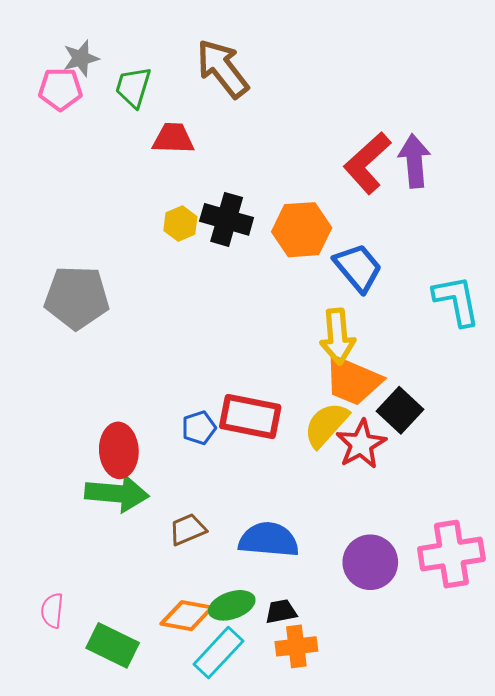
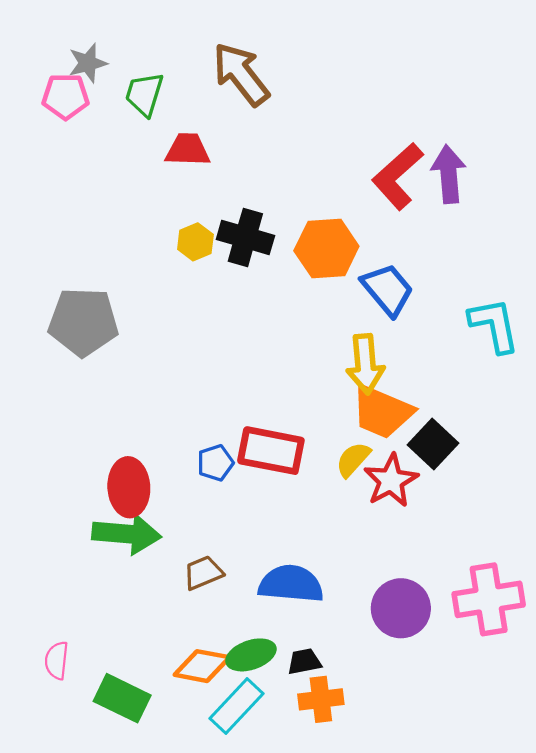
yellow semicircle: (326, 425) -> (353, 459), size x0.7

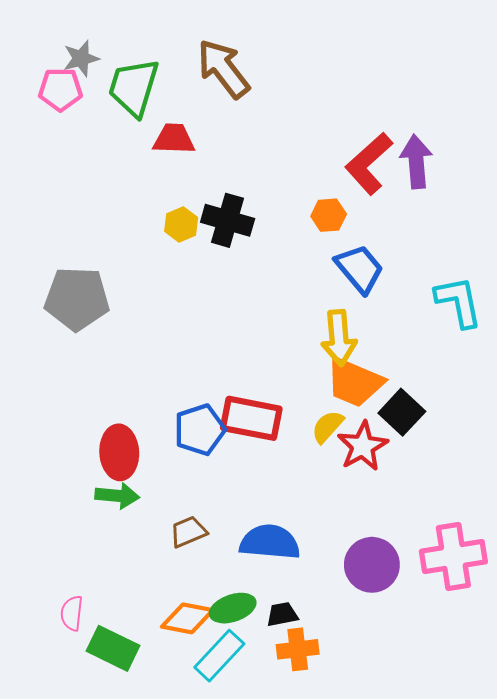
green trapezoid: (144, 94) -> (134, 87), size x1.4
orange hexagon: (326, 249) -> (329, 215), moved, size x0.6
blue pentagon: (215, 463) -> (200, 430), size x1.5
green arrow: (127, 534) -> (117, 496), size x0.7
pink semicircle: (57, 660) -> (72, 613), moved

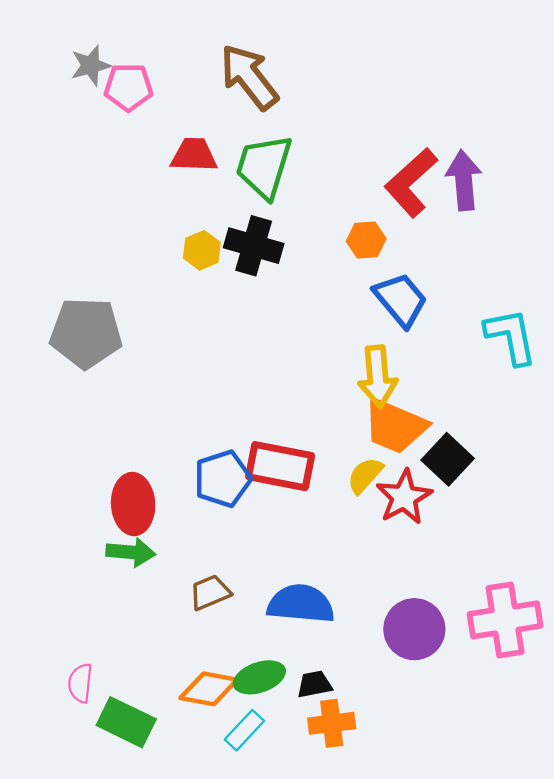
green trapezoid: (134, 87) -> (264, 166), moved
pink pentagon: (60, 89) -> (128, 87), moved
cyan rectangle: (219, 656) -> (244, 730), size x0.7

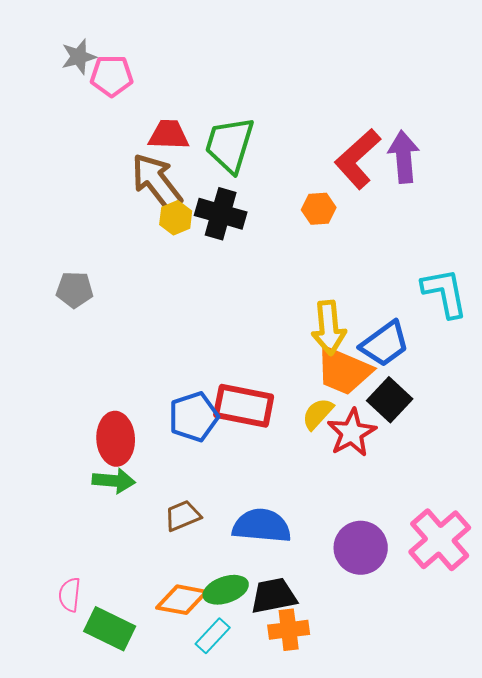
brown arrow: (249, 77) -> (157, 182), moved
blue trapezoid: (401, 300) -> (385, 344), moved, turned 94
gray pentagon: (86, 333) -> (75, 290), size x0.6
pink cross: (505, 620) -> (440, 540), turned -32
black trapezoid: (314, 684) -> (274, 596), size x1.5

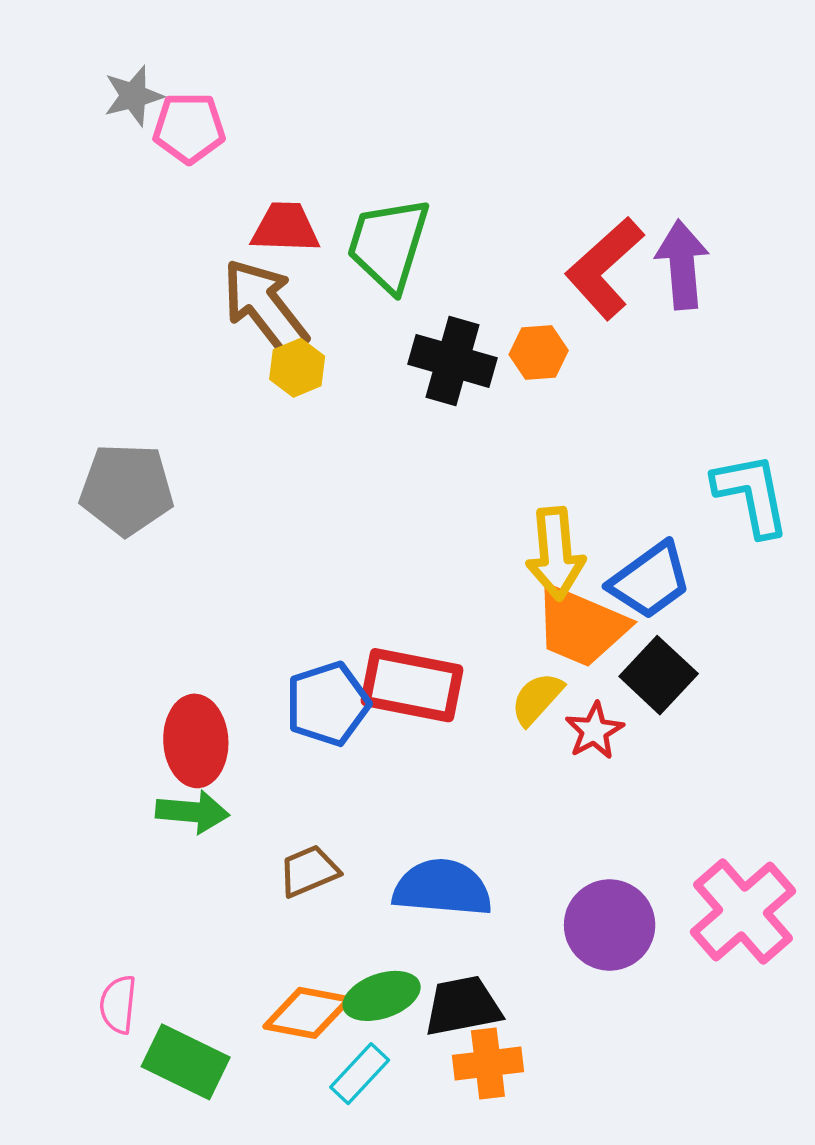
black cross: (221, 214) -> (453, 361), moved
gray pentagon: (75, 290) -> (127, 489), size x1.5
red star: (352, 433) -> (594, 731), size x0.7

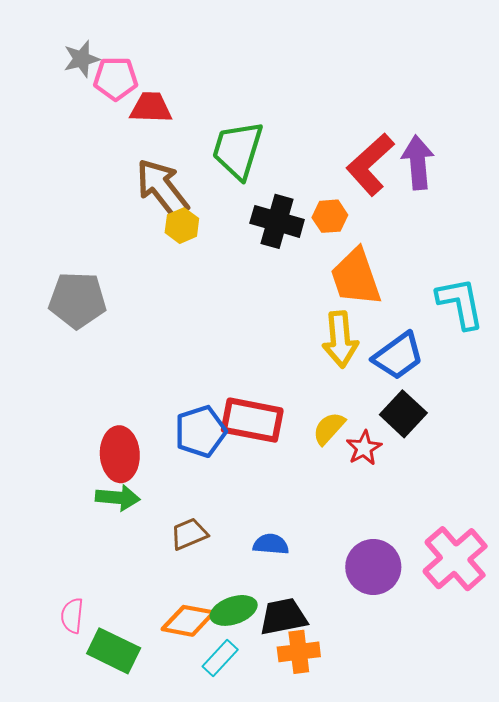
red trapezoid: (285, 228) -> (151, 108), moved
orange trapezoid: (581, 626) -> (356, 277), moved, turned 48
blue semicircle: (442, 888) -> (271, 544), size x0.6

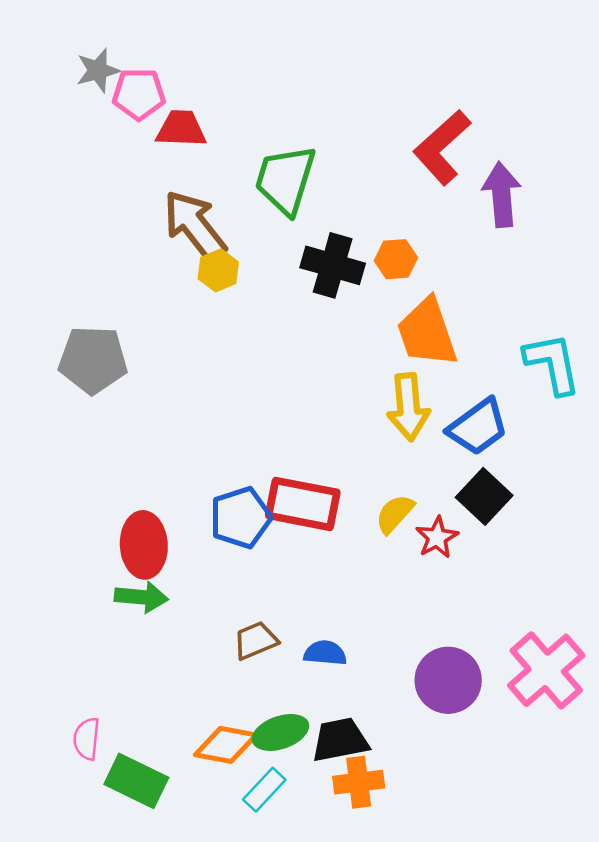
red L-shape: (370, 164) -> (442, 147), moved
brown trapezoid: (189, 534) -> (256, 641), moved

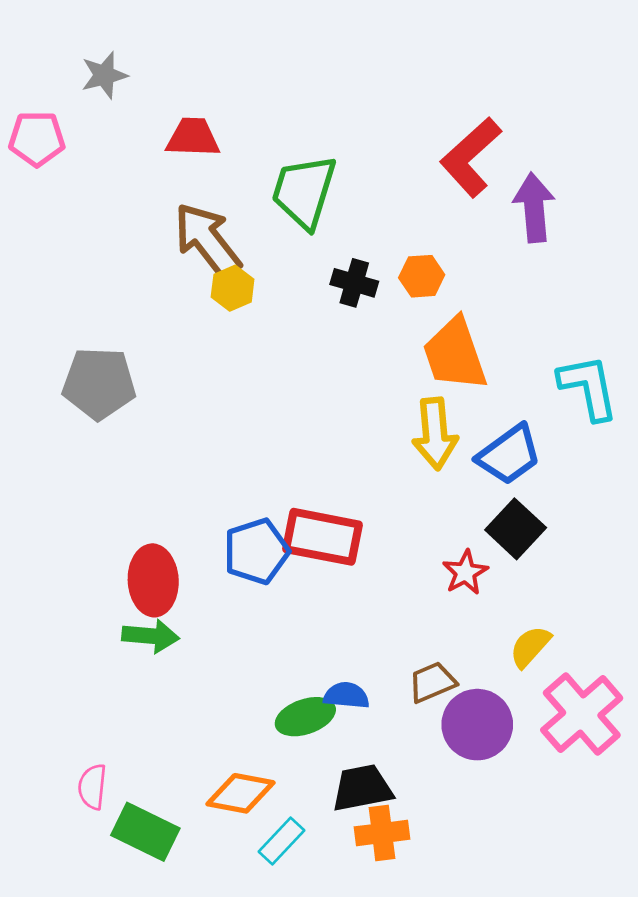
pink pentagon: (139, 94) -> (37, 139), moved
black cross: (333, 265) -> (354, 283), size x0.7
yellow semicircle: (395, 514) -> (530, 647), moved
brown trapezoid: (256, 641) -> (432, 682), moved
green ellipse: (280, 732) -> (305, 717), moved

